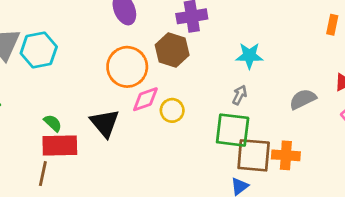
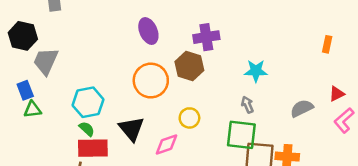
cyan hexagon: (39, 50) -> (88, 102), moved
gray arrow: (240, 95) -> (247, 105), turned -49
pink diamond: (145, 99) -> (167, 145), moved

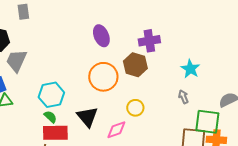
cyan star: (256, 71) -> (190, 69), turned 30
green square: (241, 135) -> (207, 122), moved

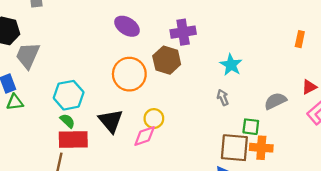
purple ellipse: (101, 36) -> (127, 26), turned -35
yellow circle: (135, 108) -> (154, 119), moved
green square: (207, 122) -> (251, 127), size x0.6

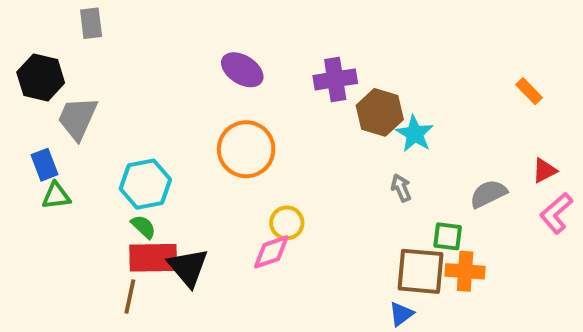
orange rectangle: (300, 39) -> (529, 91), turned -56
brown hexagon: (167, 60) -> (380, 112), moved
black triangle: (111, 121) -> (188, 267), moved

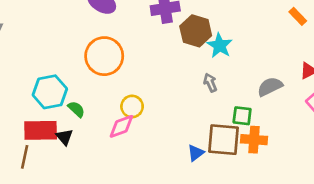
cyan hexagon: (145, 184) -> (50, 92), moved
green semicircle: (143, 227) -> (76, 109), moved
black triangle: (188, 267) -> (64, 137), size x0.6
blue triangle: (401, 314) -> (196, 153), moved

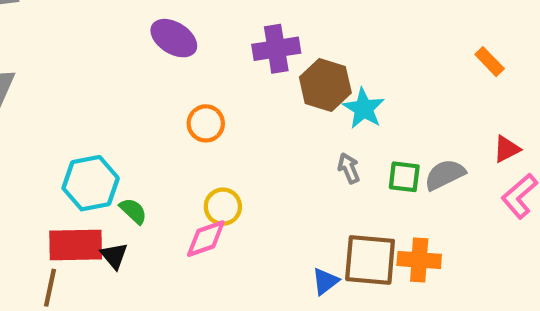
orange circle: (104, 56) -> (206, 123), moved, size x0.6
green square: (242, 116) -> (404, 177), moved

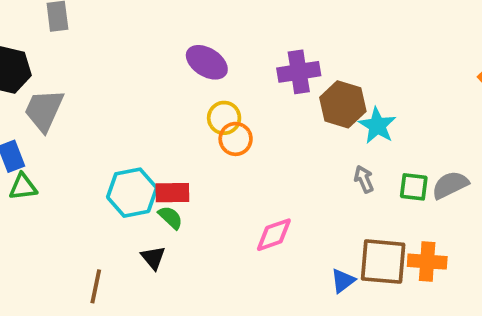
yellow circle: (223, 207) -> (224, 118), moved
pink diamond: (206, 239) -> (274, 235), moved
red rectangle: (76, 245) -> (172, 193), moved, size x0.7

